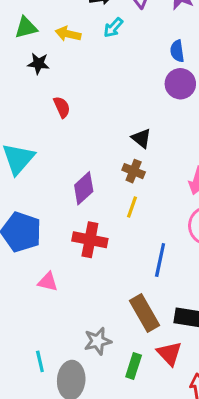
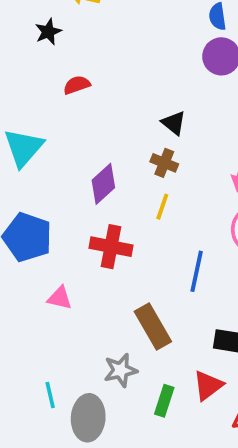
black star: (38, 63) -> (48, 32), turned -30
red semicircle: (62, 107) -> (77, 85), turned -85
brown rectangle: (144, 313) -> (153, 327), moved
red triangle: (169, 354) -> (208, 385), turned 36

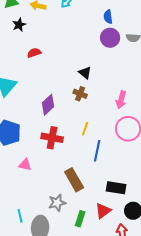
yellow line: (162, 207) -> (85, 129), moved

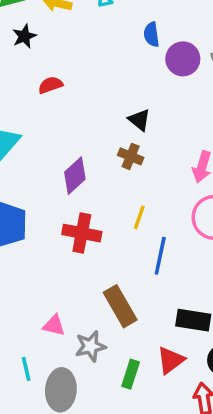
blue semicircle: (108, 17) -> (151, 34), moved
pink triangle: (25, 165) -> (54, 325), moved

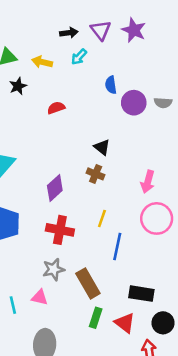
red semicircle: (50, 85) -> (56, 108), moved
gray star: (91, 346) -> (54, 269), moved
red triangle: (171, 360) -> (125, 323), turned -45
cyan line: (26, 369) -> (13, 305), moved
green rectangle: (131, 374) -> (96, 318), moved

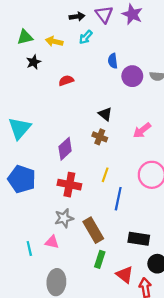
pink arrow: (148, 182) -> (142, 130), moved, turned 36
red triangle: (125, 323) -> (125, 275), moved

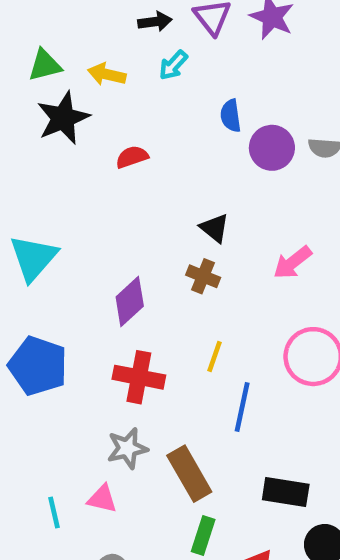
black star: (34, 62) -> (63, 118), size x1.6

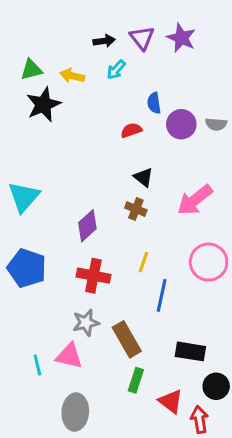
red semicircle: (132, 157) -> (131, 130), moved
pink arrow: (293, 262) -> (195, 200), size x1.4
pink triangle: (102, 499) -> (69, 356), size x1.4

